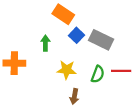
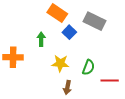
gray rectangle: (101, 40) -> (94, 21), moved
red line: (121, 71) -> (110, 80), moved

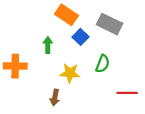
green semicircle: (88, 67) -> (103, 64), moved
brown arrow: (67, 87) -> (55, 98), moved

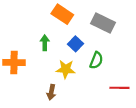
blue square: (80, 37) -> (75, 44), moved

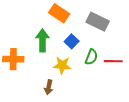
green arrow: (45, 43) -> (42, 40), size x1.5
red line: (119, 88) -> (113, 61), moved

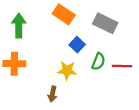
green arrow: (42, 40) -> (19, 26), moved

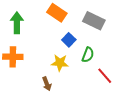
red line: (122, 66) -> (105, 76), moved, turned 48
brown arrow: (52, 94) -> (47, 84), turned -32

